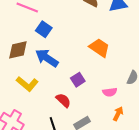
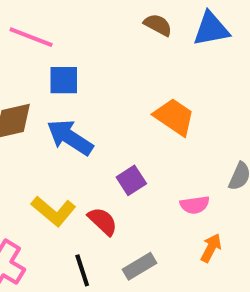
blue square: (44, 29) -> (64, 80), turned -35
yellow L-shape: (27, 84) -> (54, 211), moved

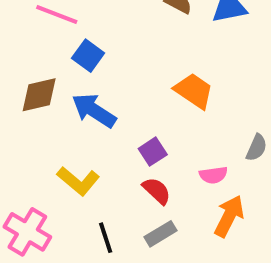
blue square: (64, 80) -> (88, 56), turned 36
red semicircle: (103, 221) -> (157, 191), moved
orange arrow: (211, 248) -> (229, 216), size x1.5

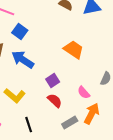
pink semicircle: (213, 175) -> (84, 93), turned 56
gray rectangle: (161, 234) -> (70, 123), moved

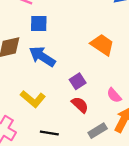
blue square: (20, 32) -> (39, 24), turned -35
black line: (29, 125) -> (49, 133), turned -63

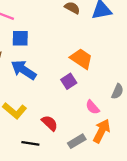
purple square: (78, 81) -> (69, 81), moved
red semicircle: (80, 105) -> (50, 123), moved

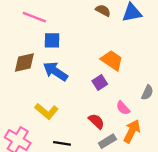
red semicircle: (50, 123) -> (96, 121), moved

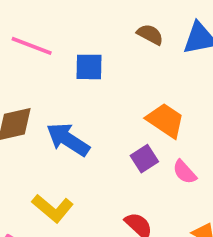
blue square: (52, 40) -> (89, 67), moved
pink semicircle: (123, 108) -> (185, 172), moved

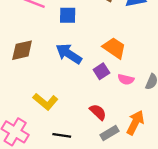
blue arrow: (68, 140) -> (69, 54), moved
pink semicircle: (185, 172) -> (126, 79), turned -35

